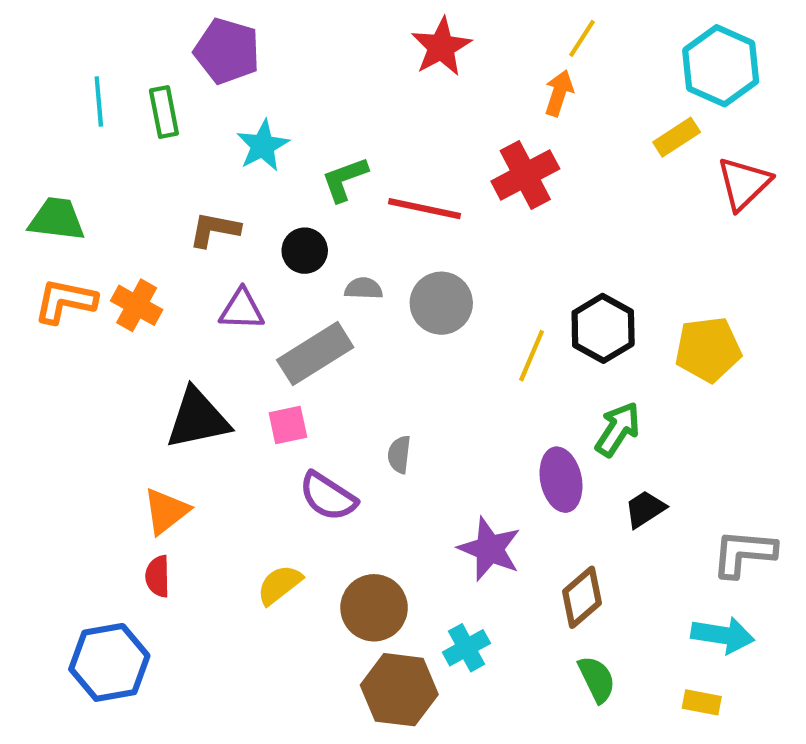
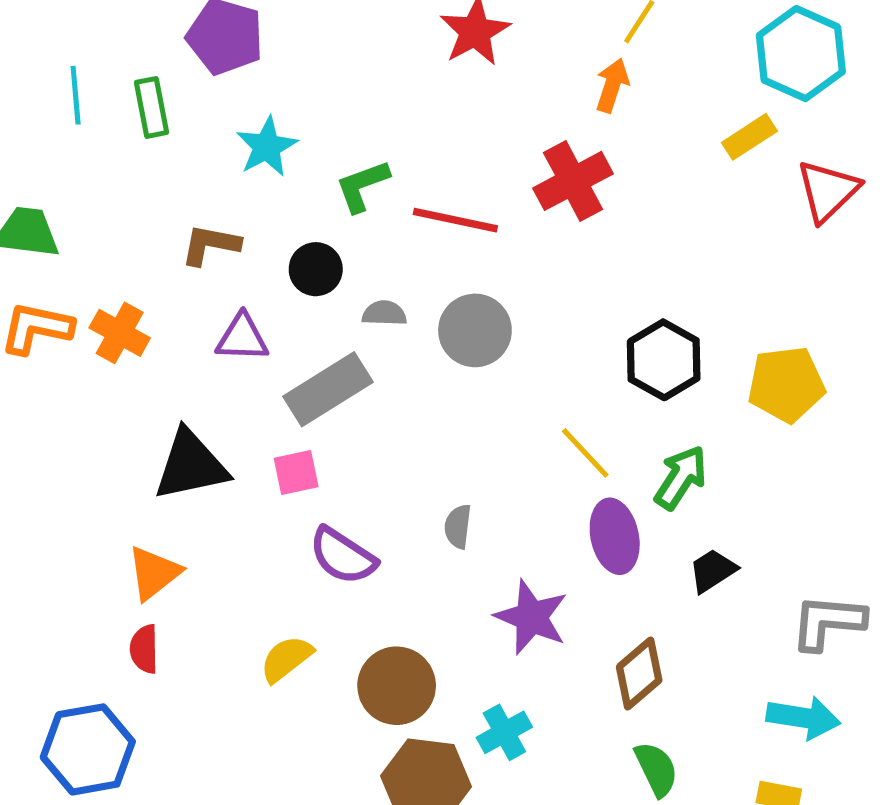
yellow line: (532, 356) -> (585, 453), moved, turned -66
gray semicircle: (399, 454) -> (458, 526), moved

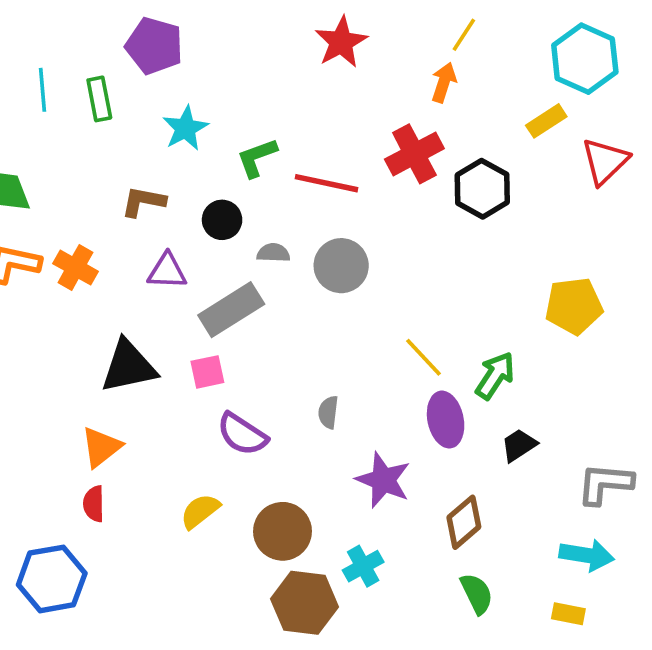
black hexagon: (664, 360) -> (482, 189), moved

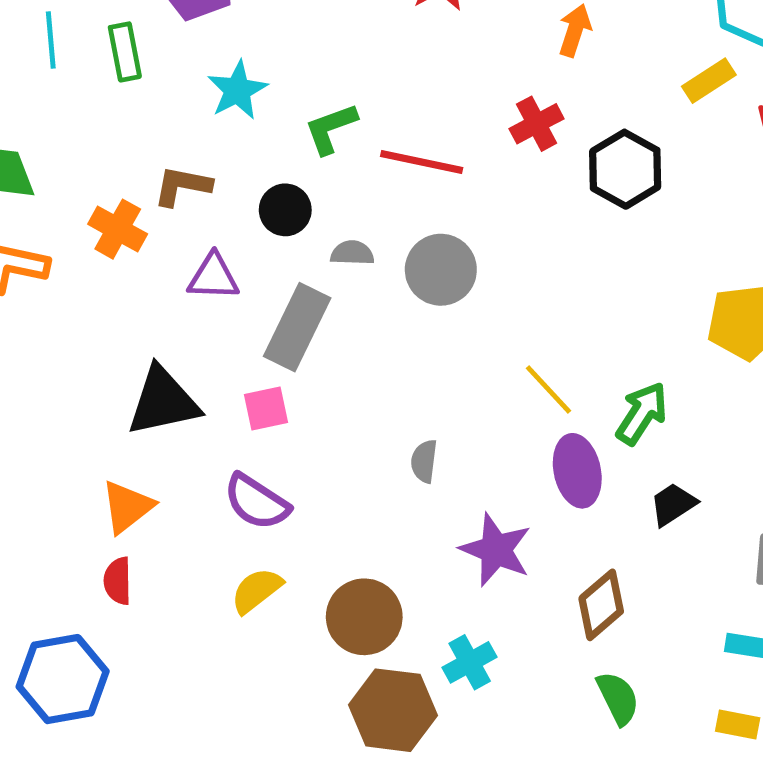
red cross: (414, 154) -> (537, 124), size x0.7
orange cross: (75, 267) -> (118, 229), moved
gray rectangle: (231, 310) -> (297, 327), turned -32
purple semicircle: (242, 434) -> (257, 502), moved

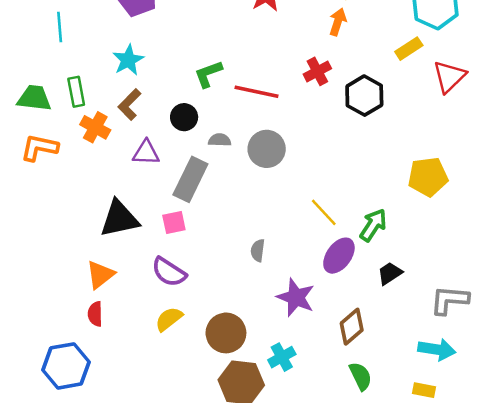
green rectangle: (125, 52) -> (76, 92), moved
cyan star: (237, 90) -> (128, 60), moved
brown L-shape: (182, 186) -> (129, 104), turned -56
purple ellipse: (577, 471) -> (339, 256), turned 48

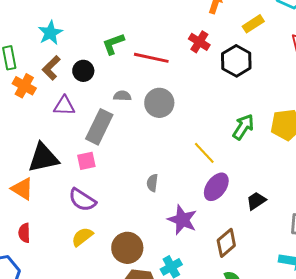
yellow rectangle: (409, 49) -> (253, 24), moved
red cross: (317, 71) -> (199, 42), turned -30
black circle: (184, 117) -> (83, 71), moved
green arrow: (373, 225) -> (243, 127), moved
orange triangle: (100, 275) -> (22, 189), moved, turned -50

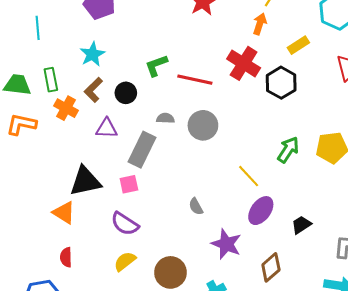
red cross: (199, 42) -> (244, 63), size x1.5
gray semicircle: (152, 183) -> (196, 206), turned -36

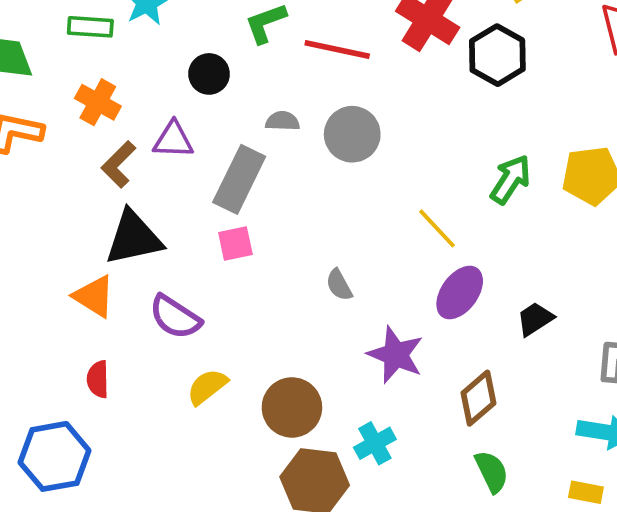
green rectangle: (51, 80) -> (90, 27), moved, turned -75
brown L-shape: (93, 90) -> (119, 164), moved
pink square: (129, 184) -> (235, 244), moved
purple semicircle: (125, 224) -> (175, 317), moved

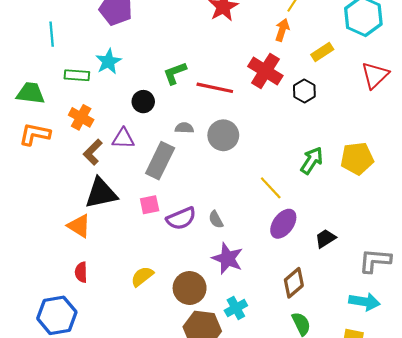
black hexagon: (497, 55) -> (304, 91), size x0.7
pink square: (235, 244) -> (150, 205), moved
purple semicircle: (175, 317) -> (181, 218), moved, turned -56
purple star: (396, 355) -> (227, 258), moved

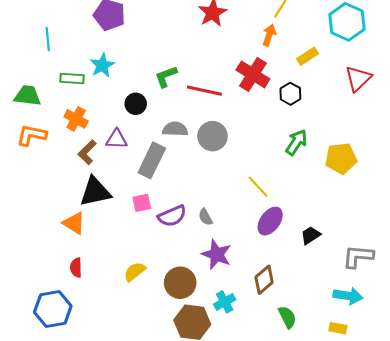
gray semicircle: (184, 128) -> (175, 129), size x1.4
green arrow: (312, 161) -> (296, 142), moved
brown diamond: (294, 283) -> (264, 280), moved

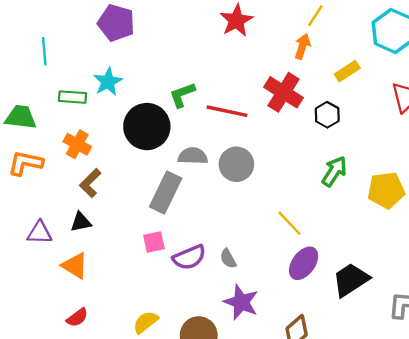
black circle: (136, 104) -> (147, 127), size x1.8
purple triangle: (116, 139) -> (40, 233), moved
black triangle: (95, 192) -> (81, 222), moved, size x0.6
black trapezoid: (311, 235) -> (351, 280), size x1.6
red semicircle: (76, 268) -> (77, 317), turned -126

